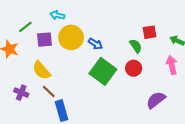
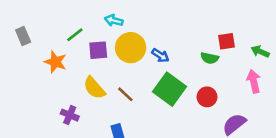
green semicircle: (136, 46) -> (210, 58), turned 136
red circle: (134, 68) -> (207, 97), moved
brown line: (49, 92) -> (125, 94), moved

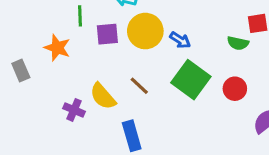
green line: (75, 35) -> (80, 16), turned -54
gray rectangle: (23, 36) -> (21, 70), moved
yellow semicircle: (94, 88) -> (103, 96), moved

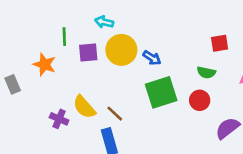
green semicircle: (238, 43) -> (206, 72), moved
green square: (191, 80) -> (161, 92), turned 36
brown line: (139, 86) -> (115, 114), moved

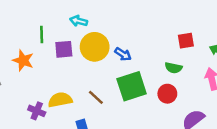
yellow semicircle: (84, 107) -> (60, 100), turned 120
brown line: (115, 114) -> (96, 97), moved

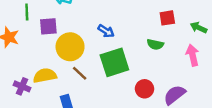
yellow circle: (95, 47) -> (70, 47), moved
red circle: (167, 94) -> (144, 89), moved

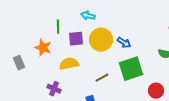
yellow circle: (70, 47) -> (101, 40), moved
brown line: (80, 73) -> (102, 78), turned -72
yellow semicircle: (45, 76) -> (69, 64), moved

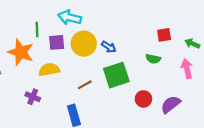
cyan arrow: (88, 16) -> (70, 18), size x1.5
orange star: (43, 48) -> (21, 52), size x1.4

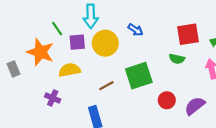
cyan arrow: (70, 18) -> (91, 16), turned -105
green line: (37, 29) -> (57, 29), turned -32
red square: (164, 35) -> (188, 34), size x1.5
blue arrow: (109, 47) -> (135, 30), moved

